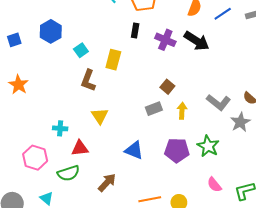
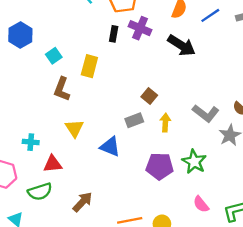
purple cross: (165, 40) -> (140, 28), moved
blue triangle: (134, 150) -> (110, 147), moved

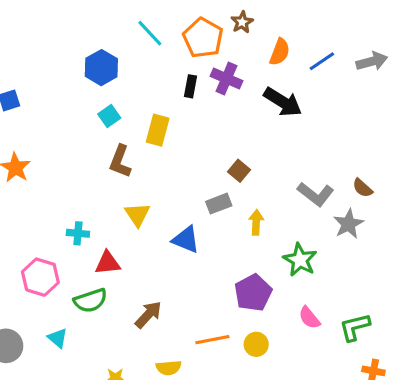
blue hexagon: (20, 35) -> (101, 68), moved
yellow arrow: (165, 123) -> (256, 222), moved
purple pentagon: (160, 166) -> (253, 293), moved, turned -30

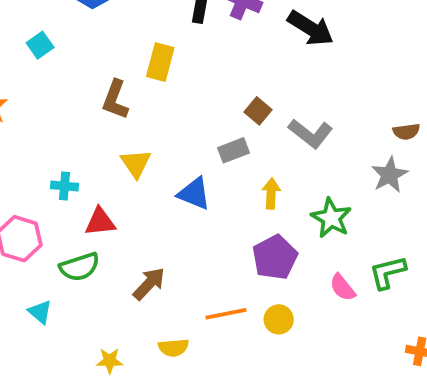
cyan square: (109, 116) -> (40, 45), moved
brown semicircle: (362, 188) -> (406, 132), turned -50
gray L-shape: (316, 194) -> (311, 133), moved
yellow arrow: (256, 222) -> (271, 194), moved
green L-shape: (355, 327) -> (388, 272), moved

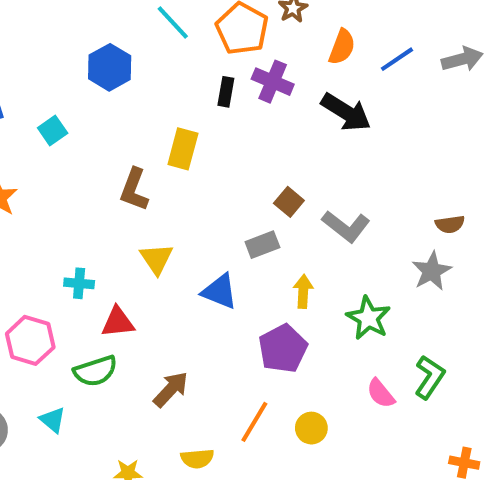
purple pentagon: (275, 257) -> (283, 349), moved
green L-shape: (388, 272) -> (430, 377), turned 138
orange line: (226, 314) -> (254, 422), turned -48

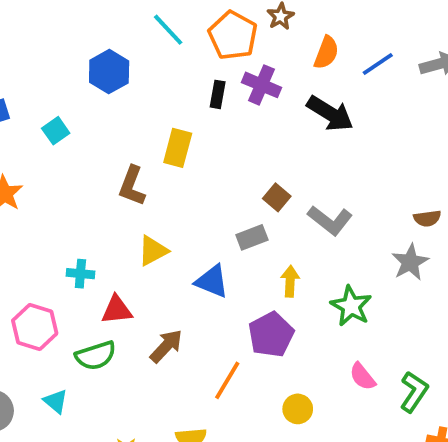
yellow triangle: (156, 259) -> (153, 251), turned 36
green L-shape: (430, 377) -> (414, 392), moved
brown arrow: (171, 389) -> (166, 346), moved
orange line: (254, 422) -> (227, 380), moved

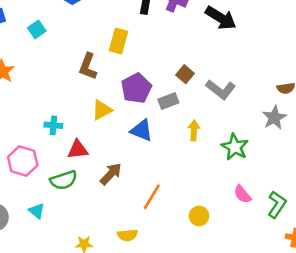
purple pentagon: (271, 335) -> (136, 88), moved

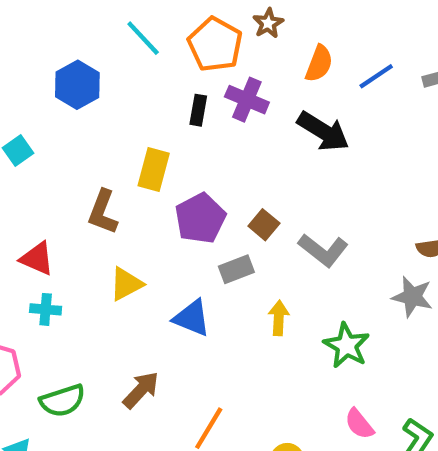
purple pentagon: (136, 88) -> (200, 218), moved
gray star: (274, 118) -> (412, 297), turned -30
red triangle: (78, 150) -> (37, 259), moved, turned 30

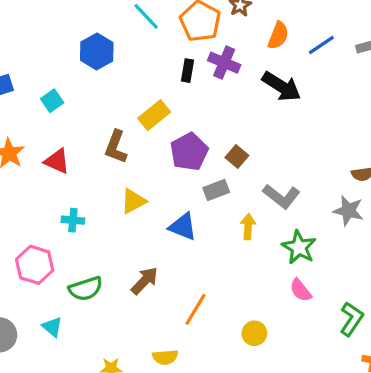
yellow rectangle: (154, 170) -> (154, 115), turned 36
gray L-shape: (323, 250) -> (281, 196), moved
red triangle: (37, 259) -> (57, 161), moved
pink semicircle: (359, 424) -> (301, 290), moved

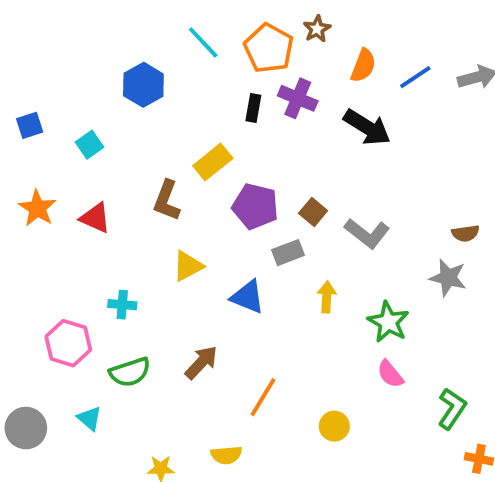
purple pentagon: (189, 152) -> (255, 206), turned -30
gray L-shape: (281, 196) -> (367, 233), moved
cyan cross: (73, 220) -> (122, 305), moved

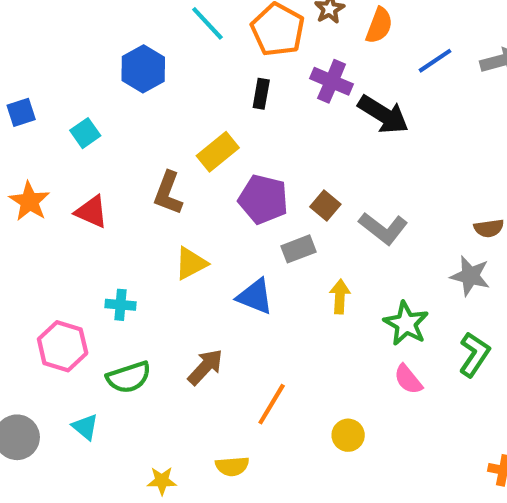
orange semicircle: (363, 66) -> (379, 25), moved
purple cross: (298, 98) -> (332, 81), moved
green L-shape: (452, 409) -> (474, 354), moved

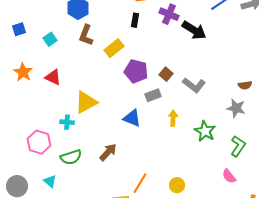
brown L-shape: (168, 193) -> (86, 35), moved
yellow triangle: (191, 263) -> (86, 102), moved, size x1.4
pink semicircle: (408, 379) -> (229, 176), moved
orange line: (272, 404) -> (140, 183), moved

